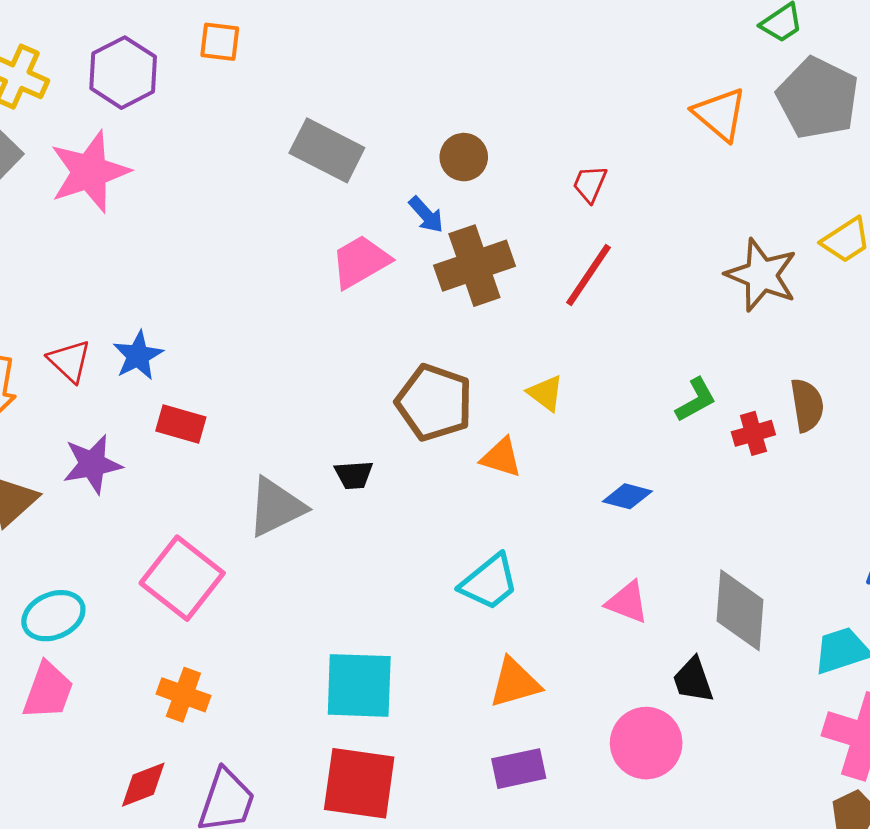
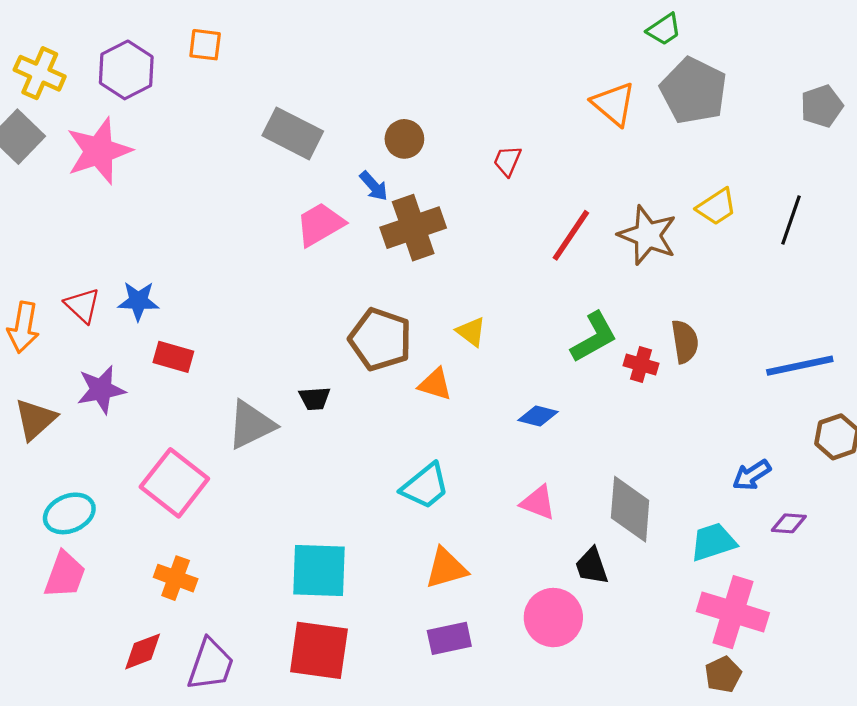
red line: (588, 275) -> (571, 235), moved
blue star: (138, 356) -> (138, 301), turned 30
green L-shape: (696, 400) -> (594, 337), size x1.4
red cross: (753, 433) -> (641, 365), turned 32

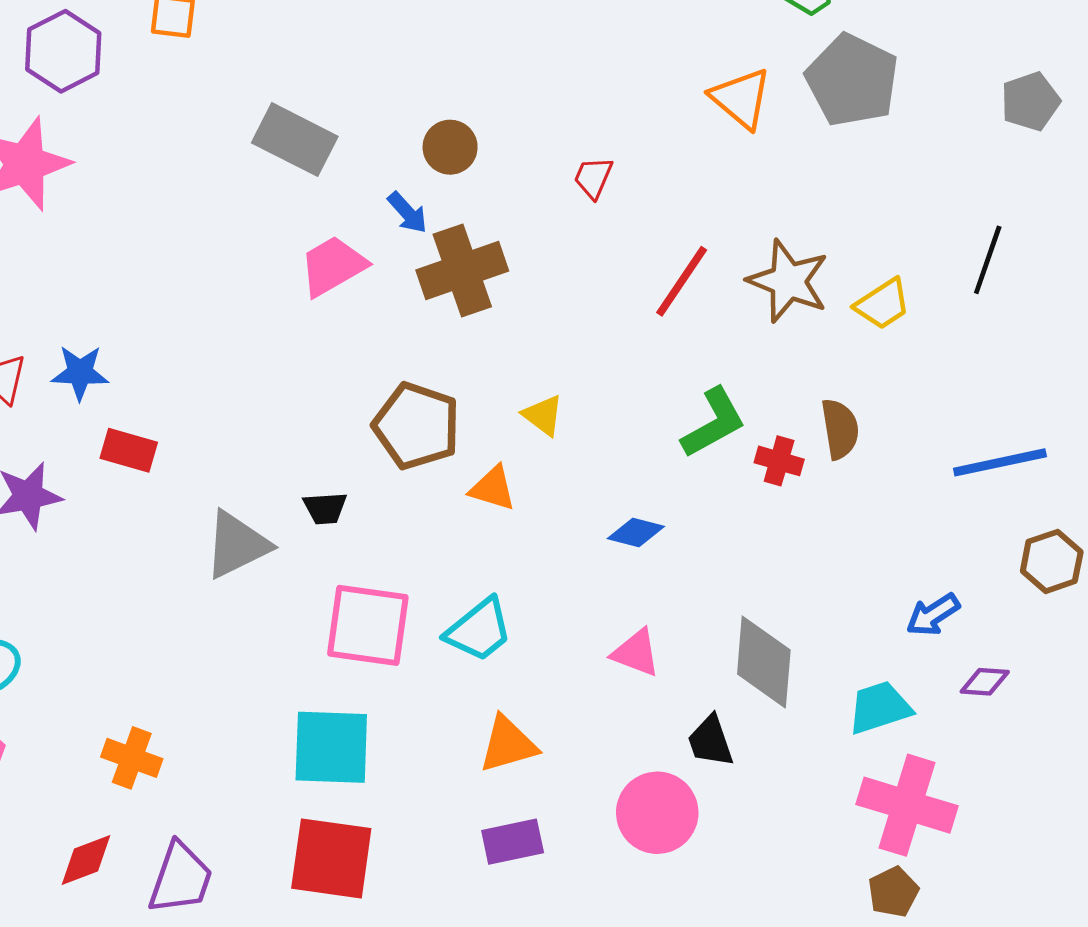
yellow trapezoid: (717, 207) -> (883, 304), moved
pink square: (174, 483) -> (368, 625), moved, turned -30

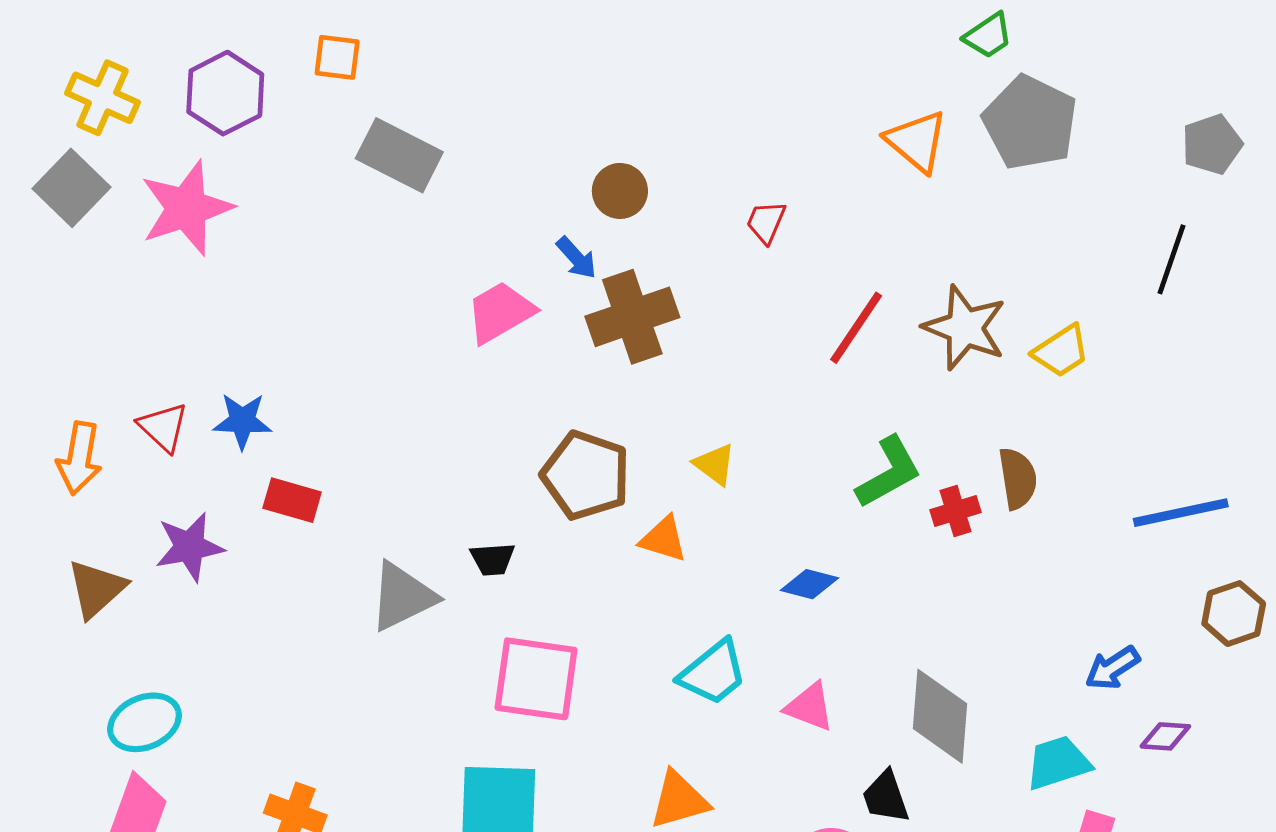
gray rectangle: (295, 140) -> (399, 155), moved
black line: (988, 260) -> (1171, 259), moved
red cross: (779, 461) -> (956, 511), turned -33
cyan trapezoid: (479, 630) -> (713, 673), moved

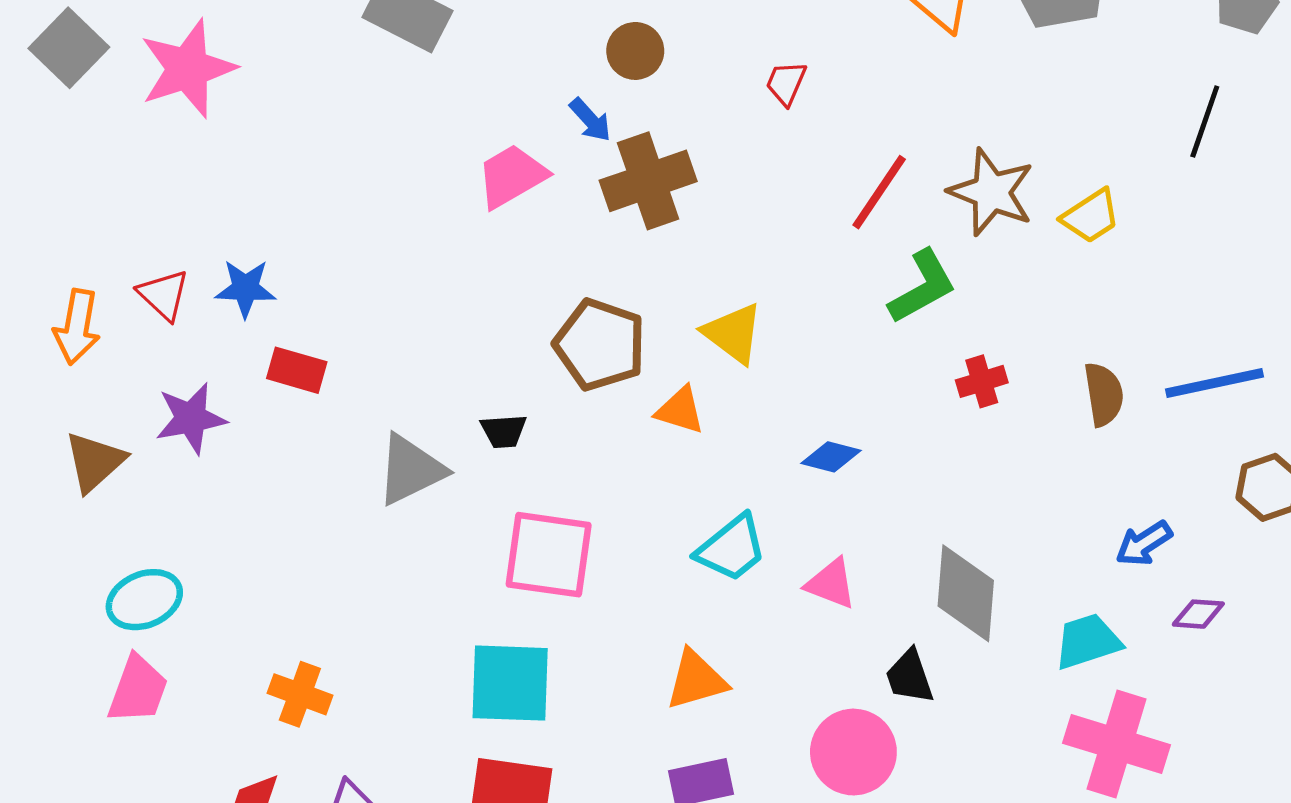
yellow triangle: (715, 464) -> (733, 333), size x1.4
green L-shape: (889, 472) -> (922, 287), moved
brown semicircle: (1018, 478) -> (1104, 394), moved

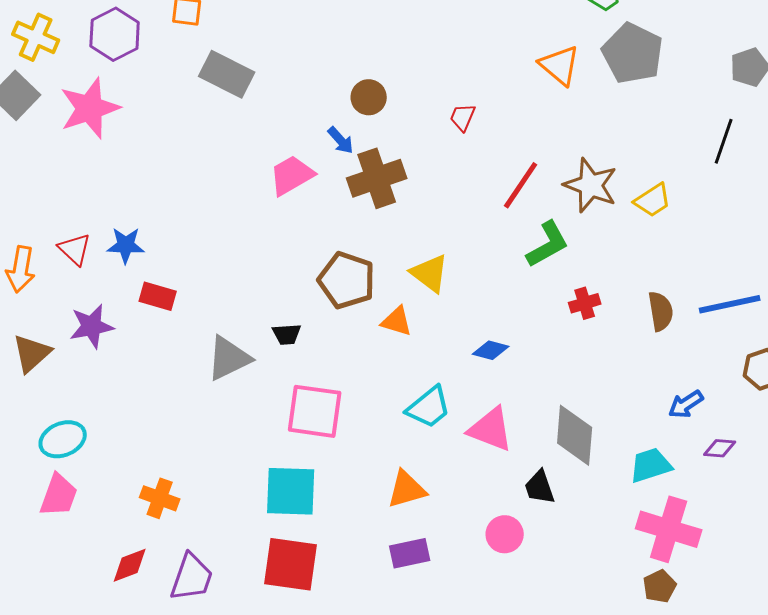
pink triangle: (831, 584) -> (491, 429), size x1.4
pink circle: (853, 752) -> (505, 534), size x0.7

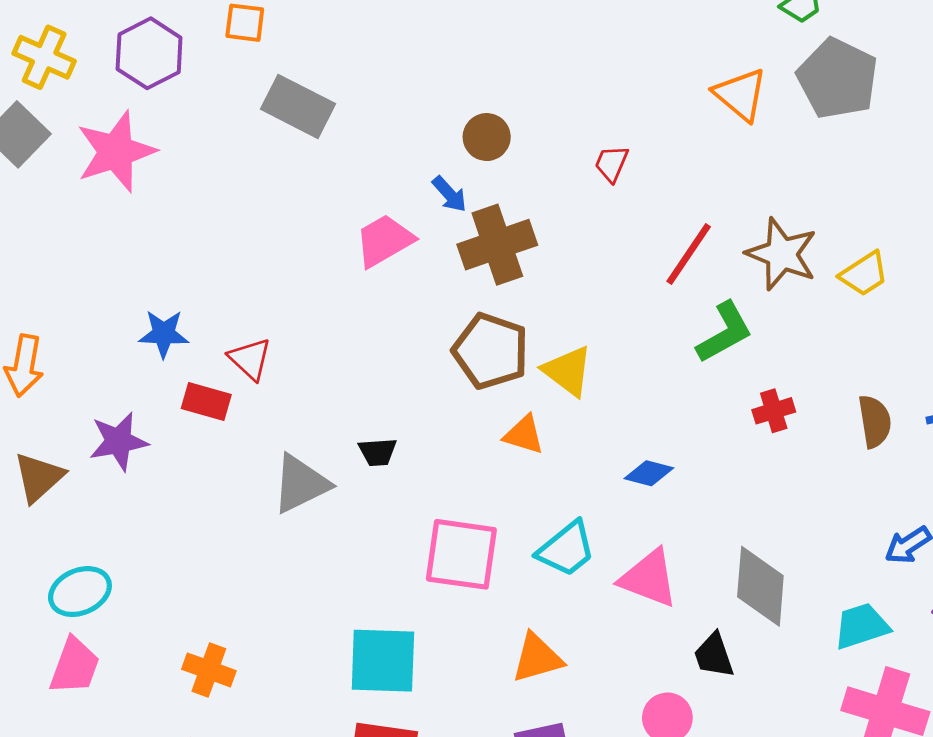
red triangle: (75, 249) -> (250, 359), moved
brown pentagon: (347, 280) -> (491, 351), moved
pink square: (315, 411) -> (461, 554), moved

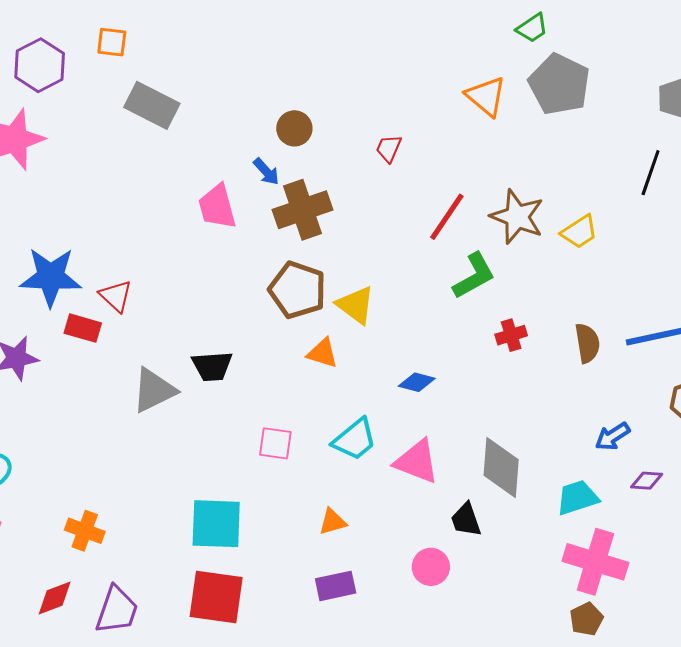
pink trapezoid: (384, 241) -> (217, 207), turned -75
blue star: (164, 334) -> (51, 277), size x1.6
black trapezoid: (378, 452) -> (212, 366), size x1.4
pink square: (461, 554) -> (275, 443), size x0.6
orange triangle: (537, 658) -> (333, 522), size x0.7

